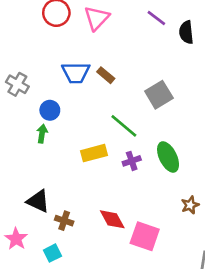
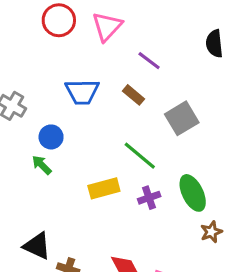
purple line: (156, 18) -> (149, 61), moved
brown rectangle: (106, 75) -> (134, 95), moved
green arrow: (42, 134) -> (42, 165), turned -54
brown star: (190, 205) -> (211, 232), moved

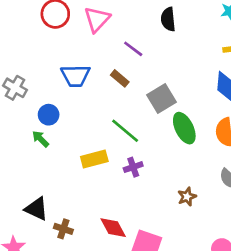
black semicircle: (214, 44) -> (168, 19), moved
green ellipse: (193, 193) -> (184, 128), moved

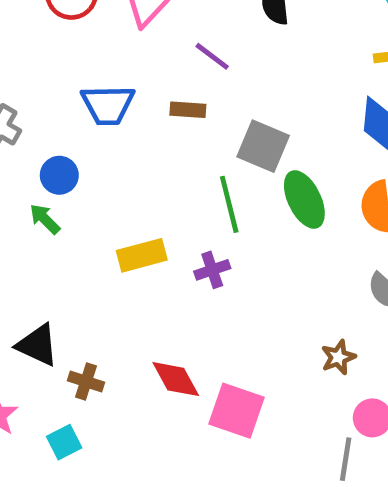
brown rectangle: (120, 78) -> (188, 110), turned -36
gray square: (161, 99) -> (263, 146), turned -36
green line: (125, 131) -> (229, 204), moved, turned 36
brown star: (187, 197) -> (338, 357), moved

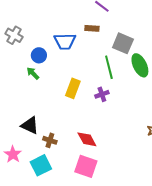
blue trapezoid: (108, 105) -> (65, 41), moved
yellow rectangle: (142, 255) -> (73, 88), turned -54
pink square: (236, 411) -> (86, 166), moved
cyan square: (64, 442) -> (41, 165), size x1.5

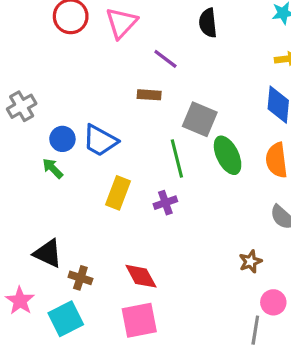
gray cross: (14, 35) -> (22, 106), turned 30
blue trapezoid: (65, 41) -> (100, 141), moved, turned 30
pink square: (86, 166) -> (139, 320), turned -30

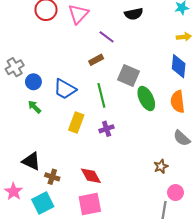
black semicircle: (208, 23) -> (134, 14), turned -96
brown rectangle: (149, 95) -> (96, 60), turned -32
blue circle: (62, 139) -> (33, 82), moved
green line: (177, 159) -> (101, 95), moved

